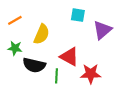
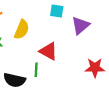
black semicircle: (34, 65) -> (14, 80), moved
red star: (91, 74) -> (95, 68), moved

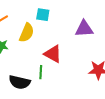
cyan square: (57, 11) -> (43, 15), moved
purple triangle: (80, 25) -> (84, 29), turned 36

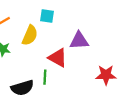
purple triangle: (84, 29) -> (79, 41), moved
black semicircle: (20, 82) -> (22, 88), turned -30

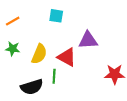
yellow semicircle: (30, 35) -> (39, 54), moved

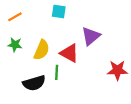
purple triangle: (88, 40) -> (91, 36), turned -36

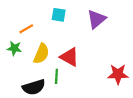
orange line: (15, 17) -> (26, 29), moved
purple triangle: (91, 36) -> (96, 19), moved

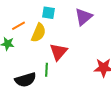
yellow semicircle: (41, 54) -> (39, 33), moved
red triangle: (69, 57) -> (59, 52), turned 42

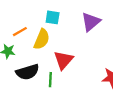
black semicircle: (26, 80) -> (28, 72), moved

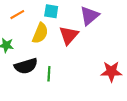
orange line: (20, 32) -> (17, 15), moved
red triangle: (64, 60) -> (69, 35), moved

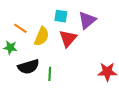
cyan square: (51, 11) -> (61, 16), moved
orange line: (17, 15) -> (20, 28), moved, turned 64

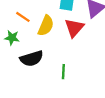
green line: (50, 74) -> (63, 72), moved

